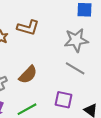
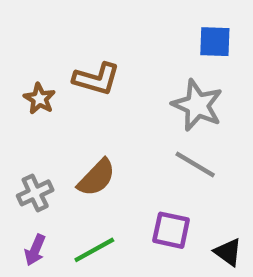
gray star: (76, 40) -> (197, 105), turned 30

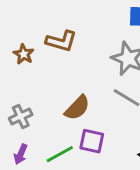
brown semicircle: (96, 178) -> (77, 108), moved
purple square: (171, 230) -> (92, 141), moved

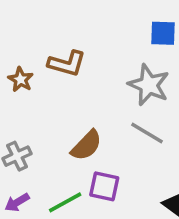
purple arrow: (21, 154) -> (17, 202), turned 36

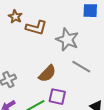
brown star: (21, 80) -> (15, 17), moved
gray star: (149, 85) -> (67, 40), moved

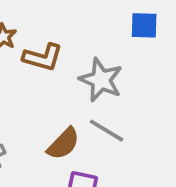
gray line: (81, 67) -> (107, 131), moved

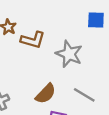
gray line: (107, 131) -> (84, 95), moved

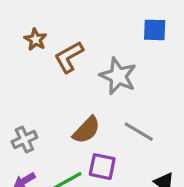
brown L-shape: (33, 40) -> (69, 57), turned 135

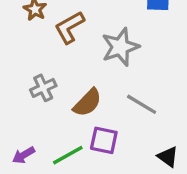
gray star: (118, 76) -> (120, 47), turned 30
gray cross: (24, 140) -> (43, 88), moved

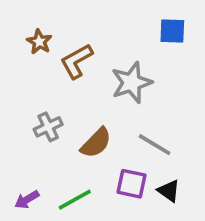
purple square: (104, 140) -> (132, 184), moved
black triangle: (168, 157) -> (169, 191), moved

